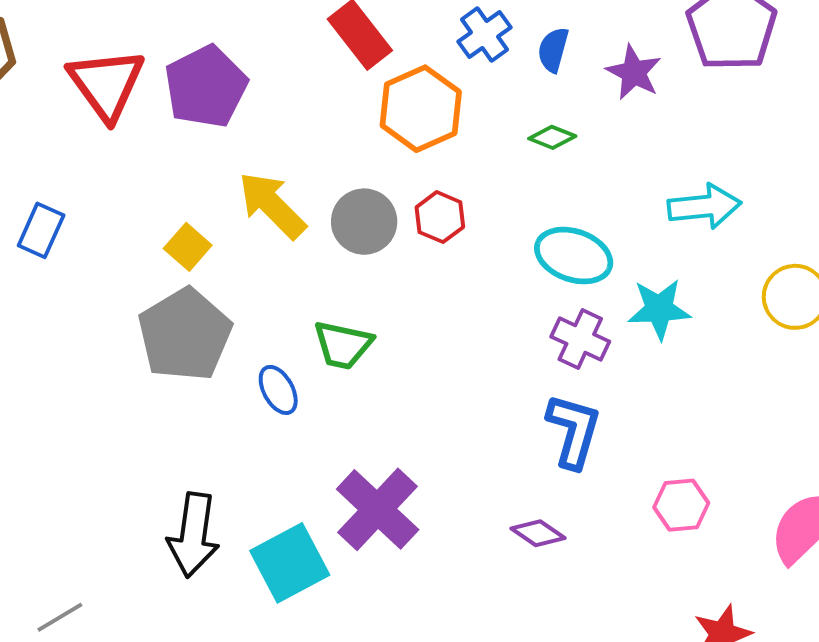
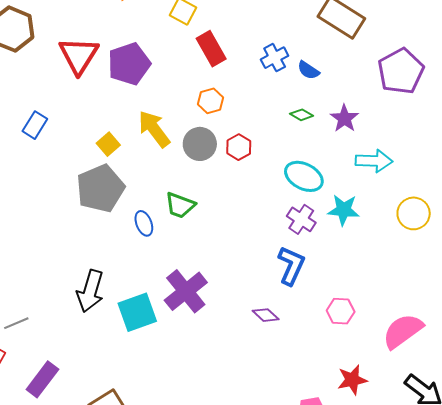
blue semicircle: (553, 50) -> (308, 70), turned -80
purple star: (634, 72) -> (344, 118), moved
orange hexagon: (421, 109) -> (211, 101), moved, size x0.6

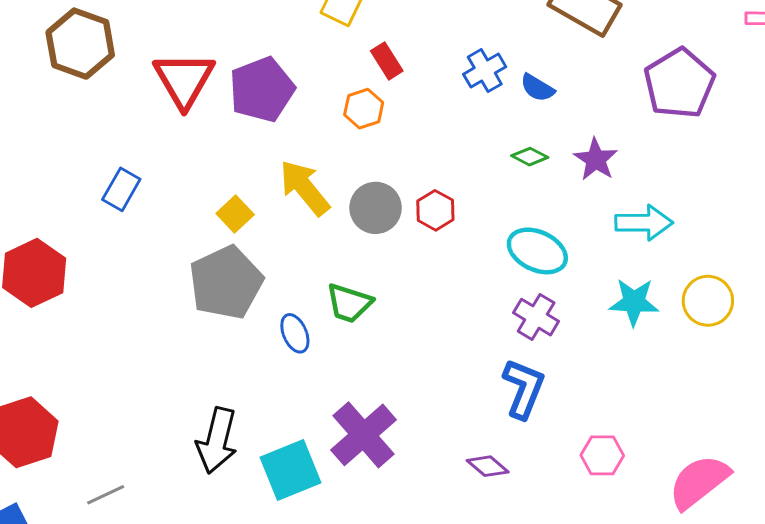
red rectangle: (211, 49) -> (387, 61), size x0.7
orange hexagon: (211, 101) -> (364, 109), moved
cyan star: (344, 210) -> (634, 302), moved

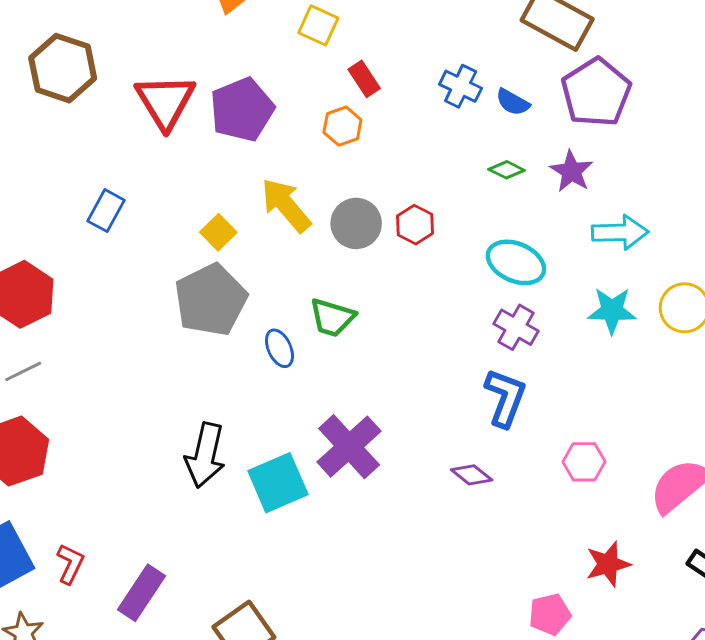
blue cross: (485, 70) -> (461, 86), turned -33
purple pentagon: (679, 83) -> (596, 92), moved
gray line: (106, 495) -> (23, 371), moved

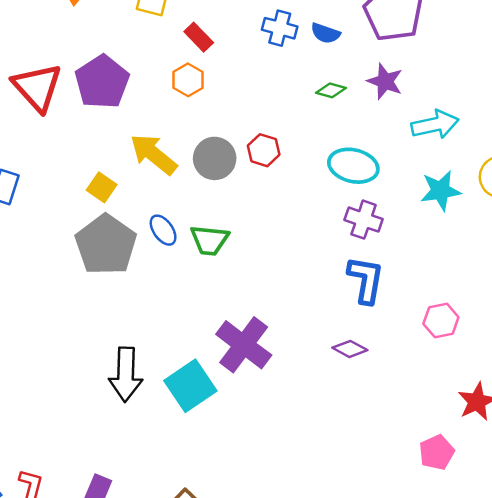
blue ellipse: (279, 348) -> (163, 230), moved

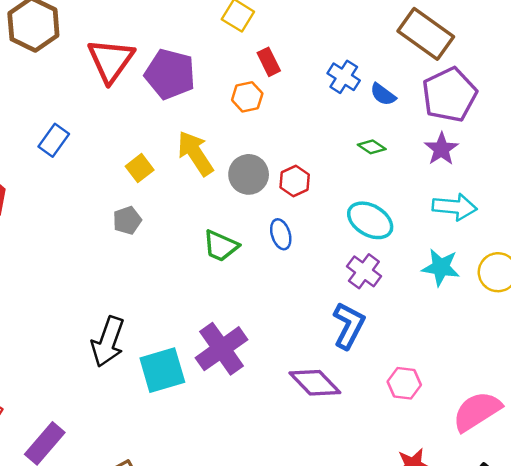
purple star: (385, 81) -> (441, 149), moved
purple pentagon: (102, 82) -> (170, 74), turned 30
blue ellipse: (163, 230) -> (281, 234), moved
gray pentagon: (106, 245) -> (127, 220), size x0.5
purple diamond: (350, 349) -> (315, 383), size x1.6

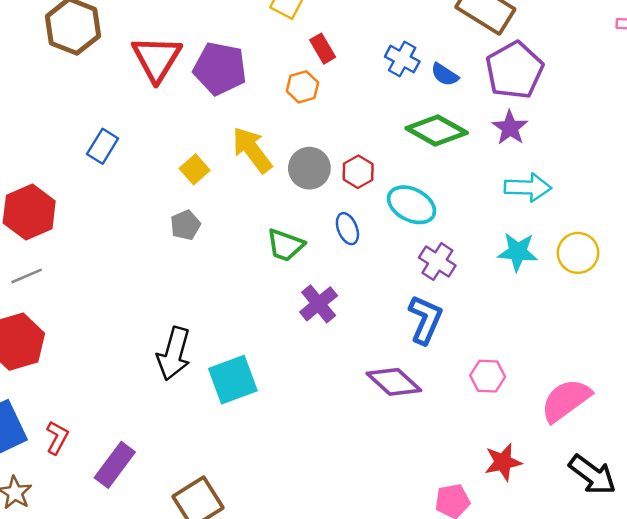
green diamond: (372, 147) -> (437, 130), size x2.0
cyan ellipse: (370, 220) -> (412, 205), moved
purple cross: (222, 349) -> (319, 304), moved, size x0.7

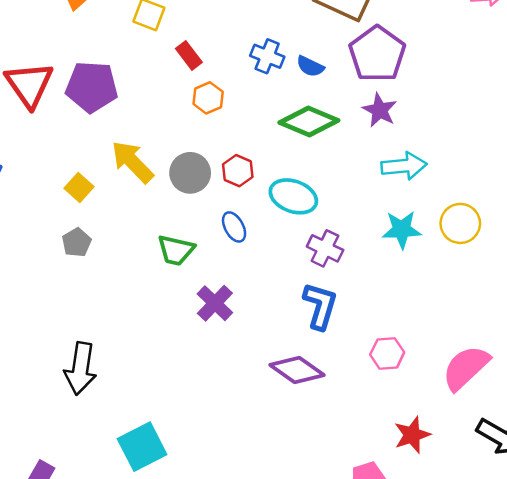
orange hexagon: (302, 87) -> (208, 98), moved
cyan square: (233, 380) -> (142, 447), moved

